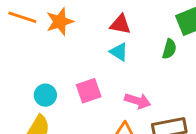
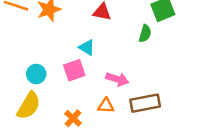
cyan triangle: (119, 52) -> (87, 47), moved

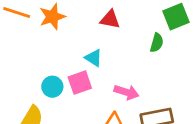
cyan circle: (36, 74) -> (52, 87), moved

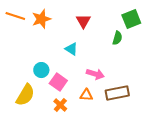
red triangle: (110, 19) -> (83, 21), turned 49
pink square: (80, 83) -> (58, 82), moved, turned -36

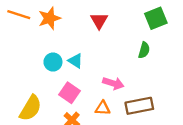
green semicircle: (117, 38) -> (144, 50), moved
cyan triangle: (71, 49) -> (75, 61), moved
cyan circle: (41, 70) -> (53, 62), moved

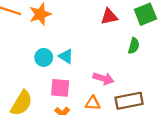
red triangle: (99, 21) -> (109, 17), moved, turned 48
pink square: (70, 93) -> (60, 88), turned -30

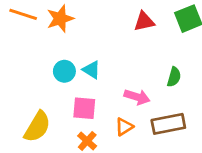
green semicircle: (134, 46) -> (174, 77), moved
orange triangle: (93, 103) -> (124, 127), turned -35

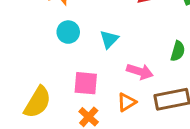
cyan triangle: (91, 70) -> (109, 39), moved, turned 42
cyan circle: (64, 71) -> (68, 32), moved

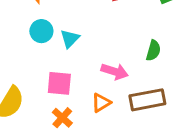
cyan triangle: (109, 39) -> (70, 39), moved

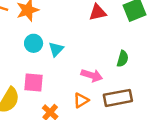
pink square: (59, 83) -> (34, 82), moved

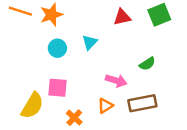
cyan triangle: (56, 49) -> (90, 42), moved
green semicircle: (123, 59) -> (147, 64), turned 42

